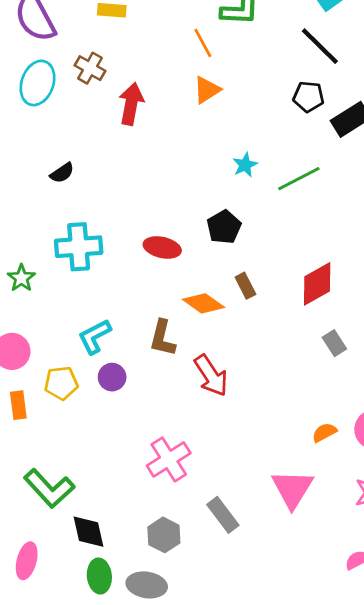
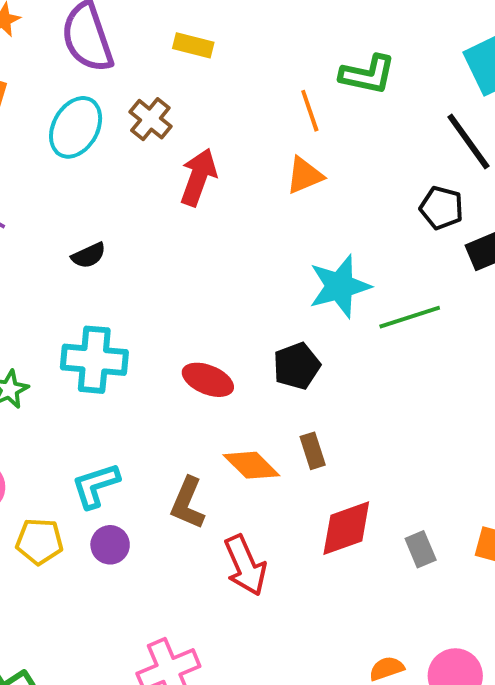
cyan star: (245, 165) -> (340, 286), size x1.8
red diamond: (317, 284) -> (346, 528), moved

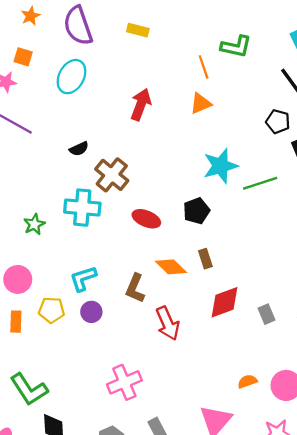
brown cross: (150, 119) -> (112, 175), moved, size x1.4

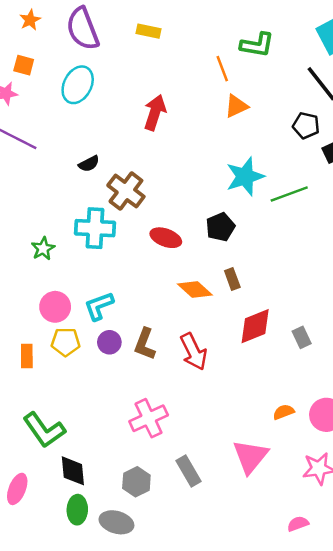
orange triangle: (201, 103) -> (236, 106), moved
pink circle: (18, 279) -> (55, 307), moved
brown L-shape: (135, 288) -> (145, 344), moved

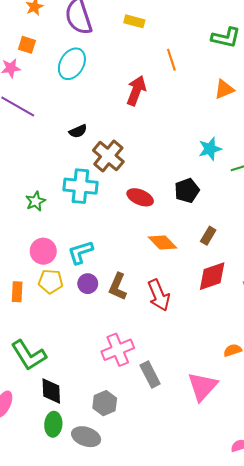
orange line: (222, 69) -> (171, 60), moved
orange triangle: (236, 106) -> (224, 89), moved
cyan star: (245, 177) -> (210, 149), size x0.7
brown rectangle: (232, 279) -> (208, 236), moved, turned 48
gray rectangle: (189, 471) -> (150, 375), moved

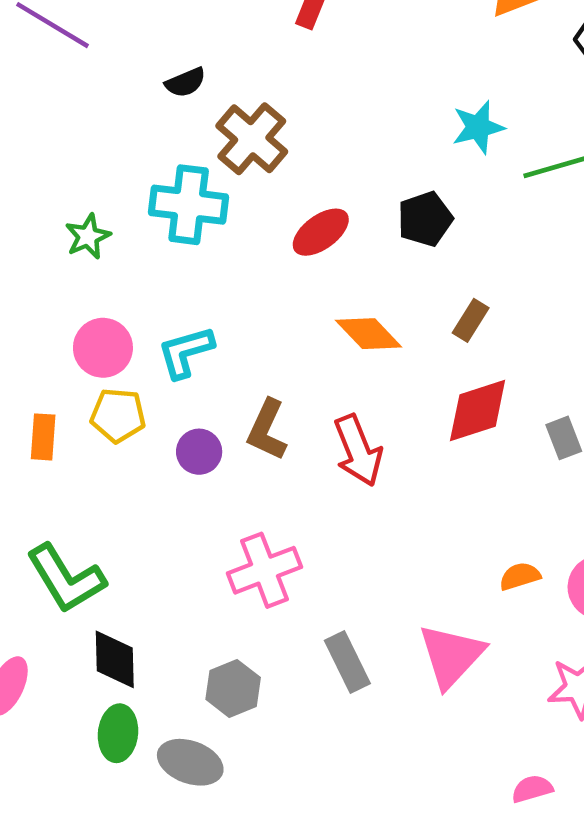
red ellipse: (140, 197) -> (321, 232), turned -60
purple circle: (88, 284) -> (199, 452), moved
gray rectangle: (150, 375) -> (347, 662), moved

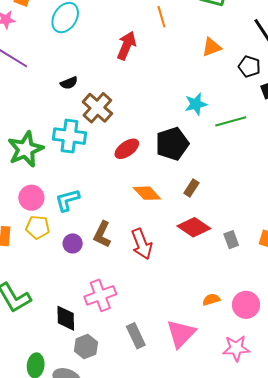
black pentagon: (425, 219) -> (172, 144), size x1.4
green star: (88, 236) -> (26, 149), size x1.8
red diamond: (478, 411) -> (194, 227), turned 52
black diamond: (115, 659) -> (66, 318), moved

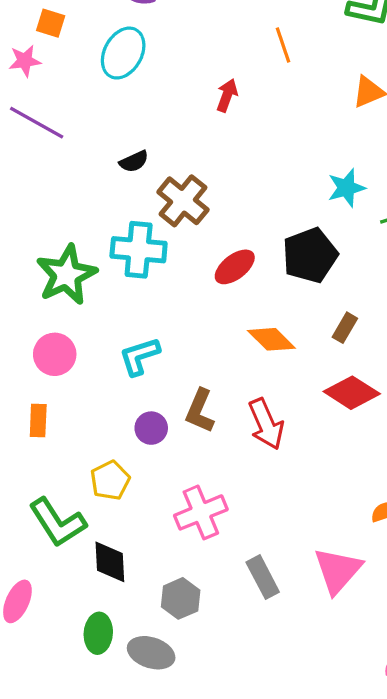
red arrow: (126, 46) -> (227, 95), size x0.7
pink circle: (31, 198) -> (55, 354), moved
yellow pentagon: (38, 227) -> (110, 480), moved, turned -30
black diamond: (66, 318) -> (110, 562), moved

